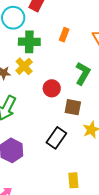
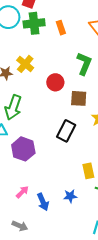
orange rectangle: (64, 35) -> (61, 28), turned -32
green cross: (29, 42) -> (34, 23), moved

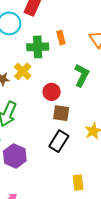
green cross: (34, 23) -> (38, 47), moved
brown square: (79, 98) -> (61, 113), moved

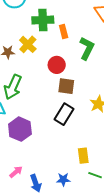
orange rectangle: (61, 38) -> (64, 32), moved

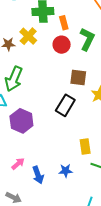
red circle: (57, 65) -> (62, 45), moved
brown square: (66, 86) -> (78, 77), moved

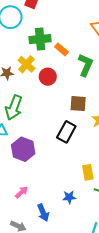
orange rectangle: (64, 23) -> (61, 49), turned -32
red circle: (62, 45) -> (48, 77), moved
blue arrow: (38, 175) -> (43, 213), moved

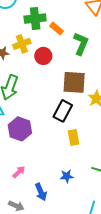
yellow cross: (26, 64) -> (22, 44), turned 30
brown square: (78, 104) -> (74, 82), size x1.4
yellow rectangle: (88, 172) -> (74, 137), moved

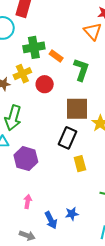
pink arrow: (19, 172) -> (28, 202), turned -32
blue star: (67, 176) -> (72, 214), moved

